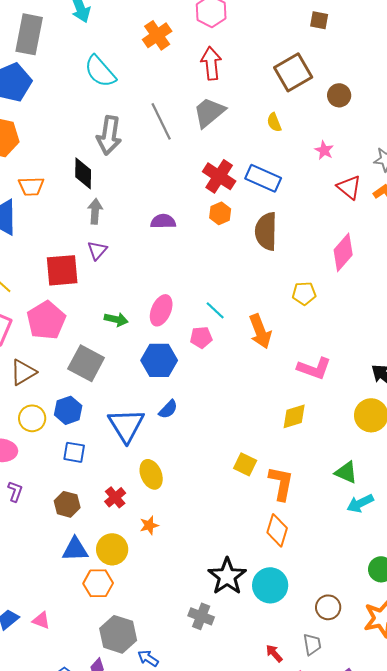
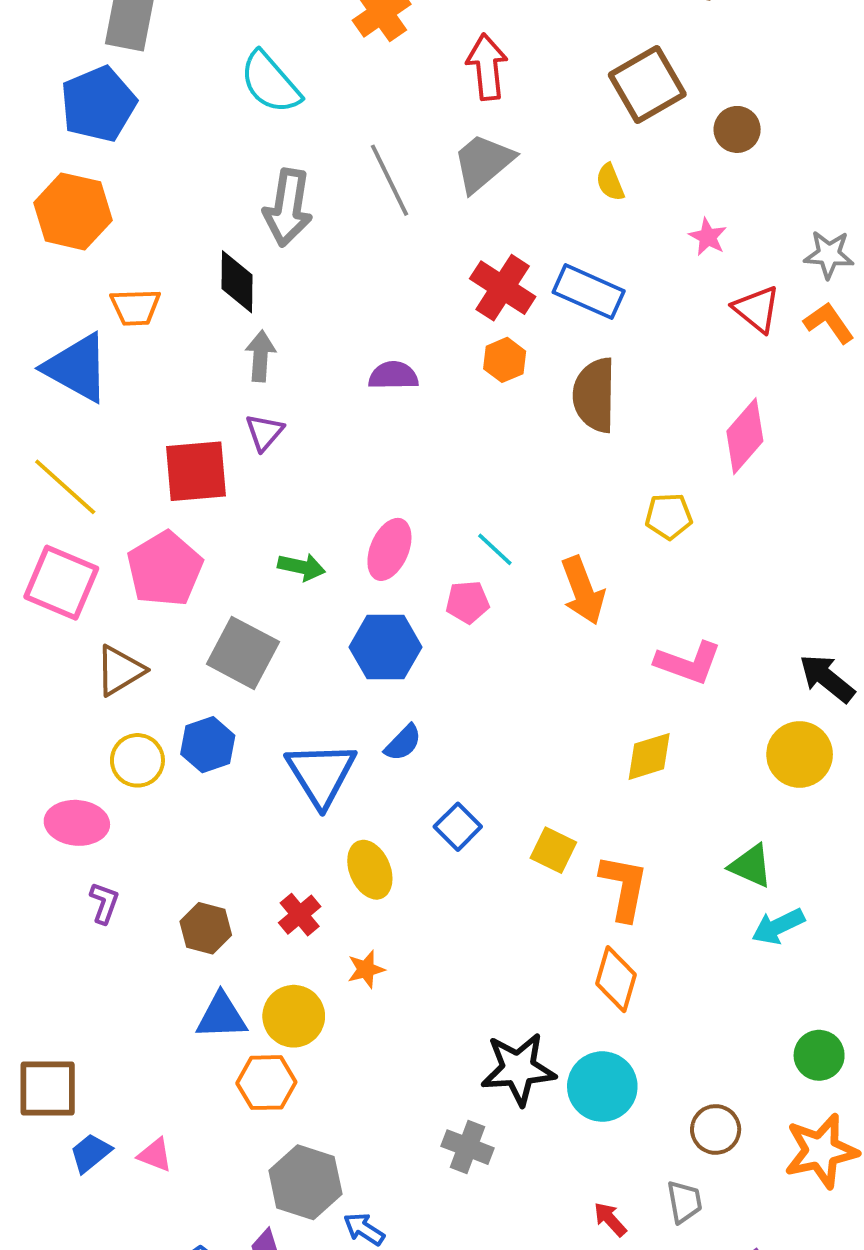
blue square: (74, 452) -> (458, 827), moved, turned 35
black star: (227, 576) -> (518, 1069), turned 30

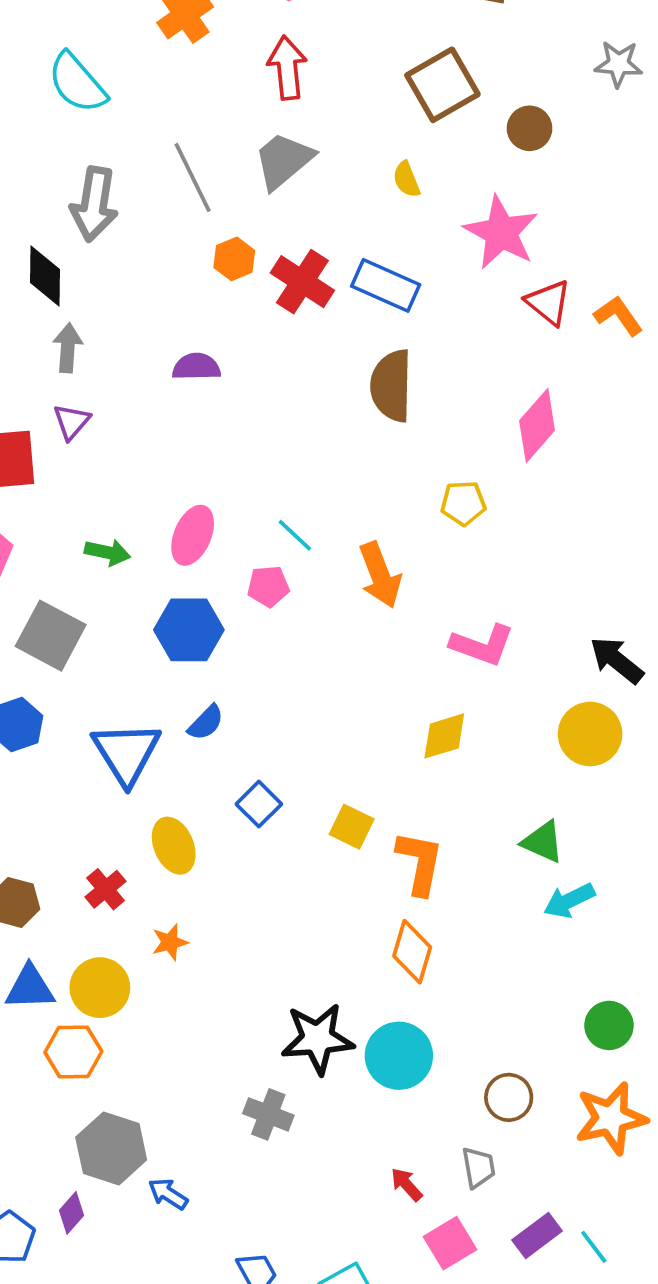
pink star: (708, 237) -> (501, 232), size x2.0
gray star: (829, 254) -> (618, 64), moved
orange hexagon: (505, 360) -> (234, 259), moved

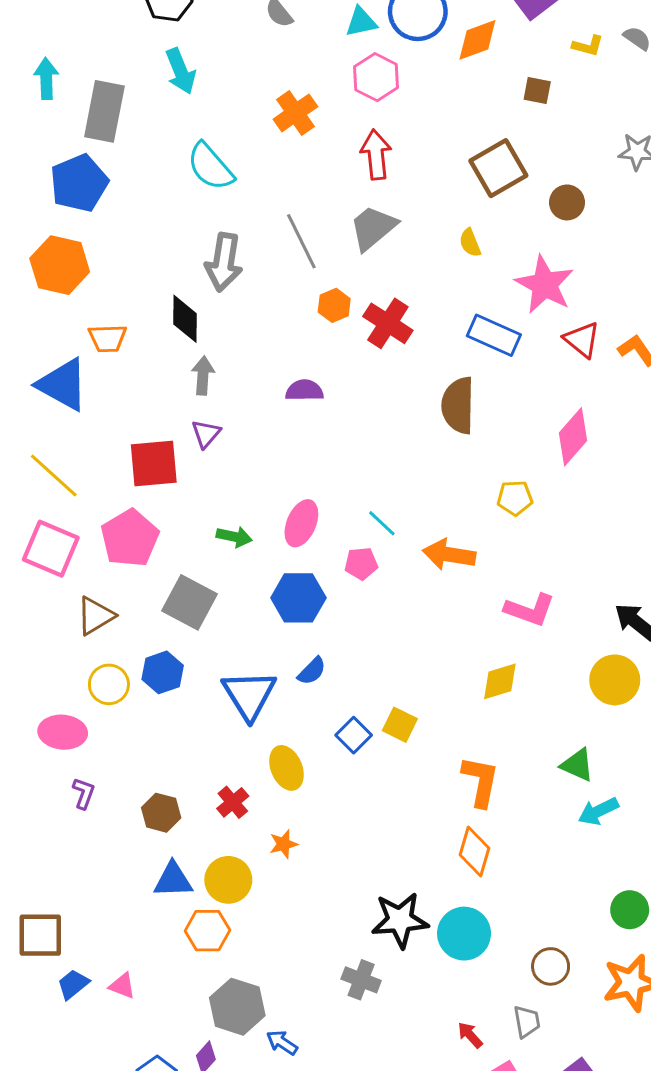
blue rectangle: (386, 285) -> (494, 335), moved
orange arrow: (380, 575) -> (449, 555), turned 120
yellow square: (352, 827) -> (400, 725), moved

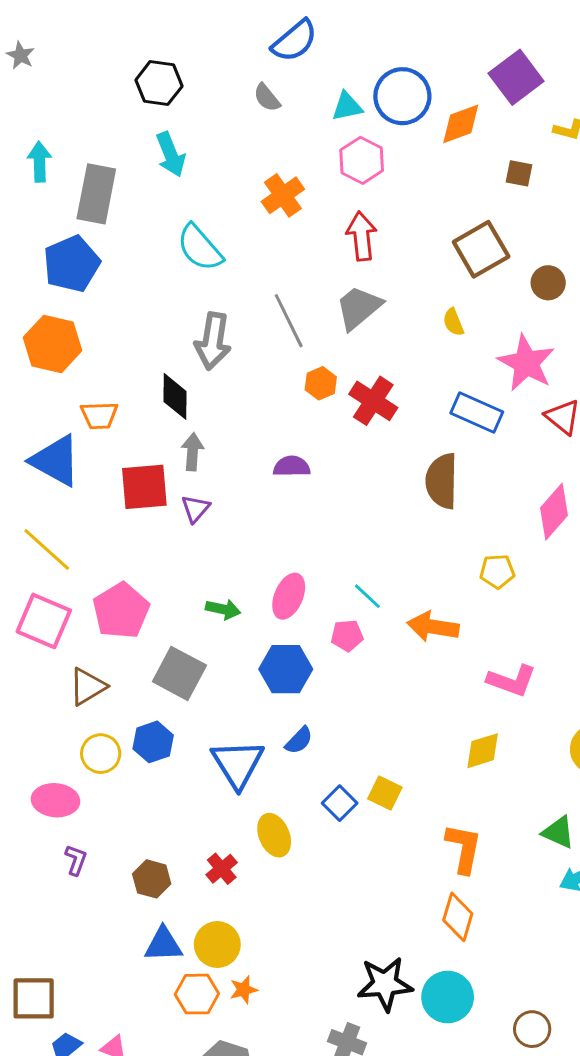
red square: (154, 464) -> (144, 487), moved
orange star: (283, 844) -> (244, 990), moved

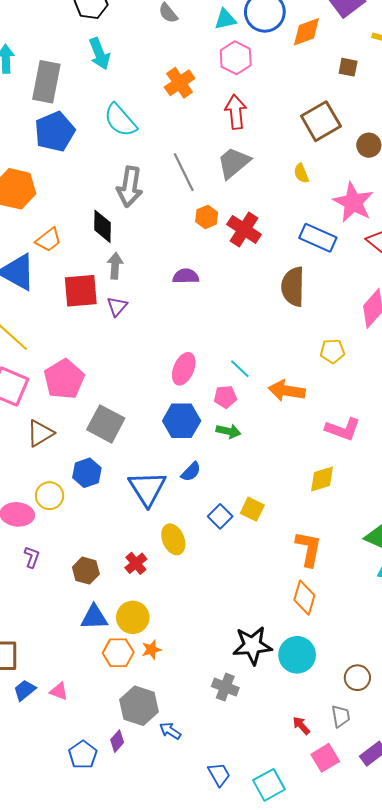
blue pentagon: (72, 264) -> (55, 132), moved
orange trapezoid: (99, 415) -> (48, 240), turned -36
green arrow: (223, 609) -> (228, 431), moved
yellow circle: (101, 754) -> (50, 496), moved

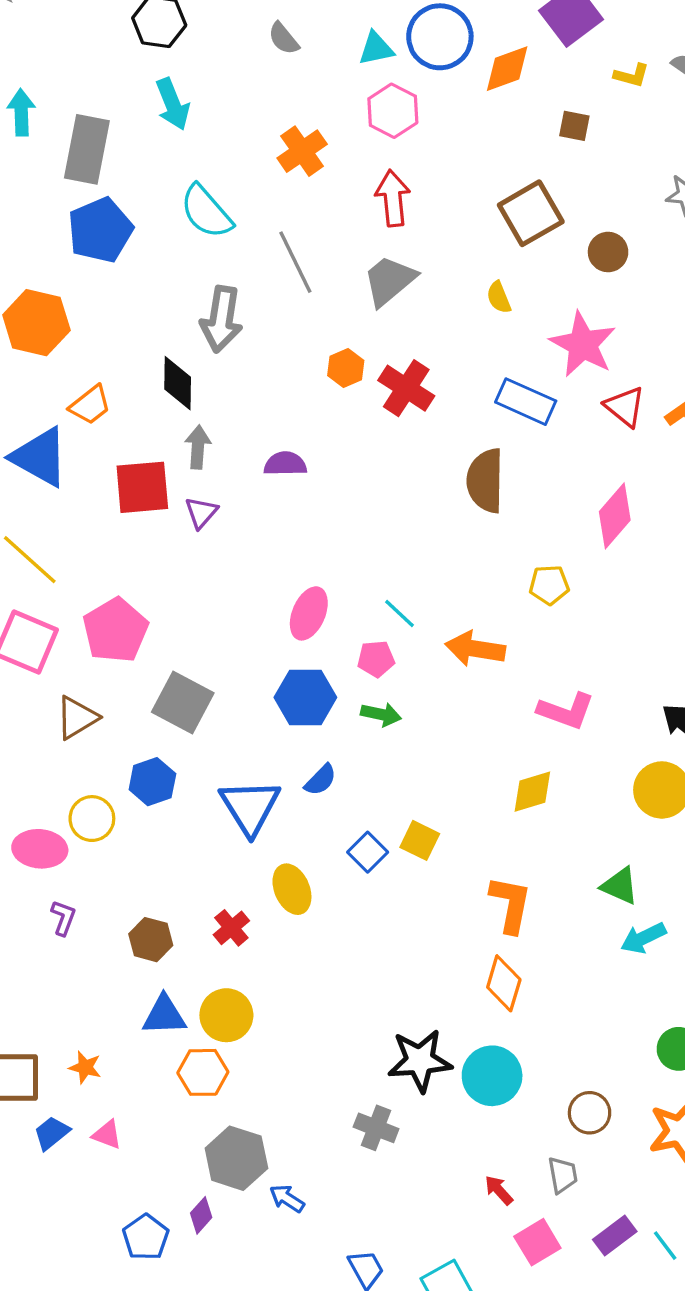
gray line: (184, 172) -> (295, 262), moved
purple semicircle: (186, 276) -> (285, 464), moved
orange star: (151, 650) -> (85, 1067), moved, turned 30

